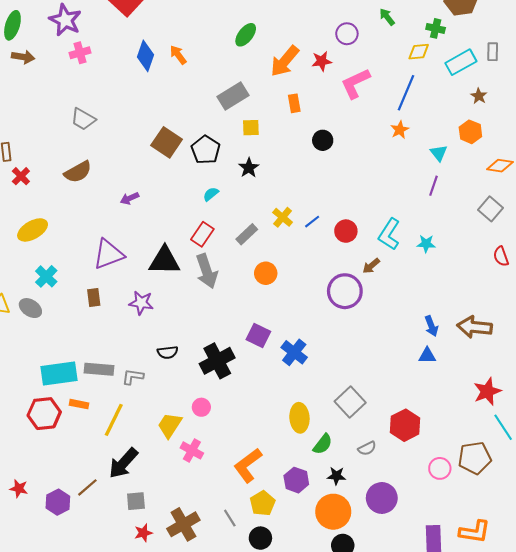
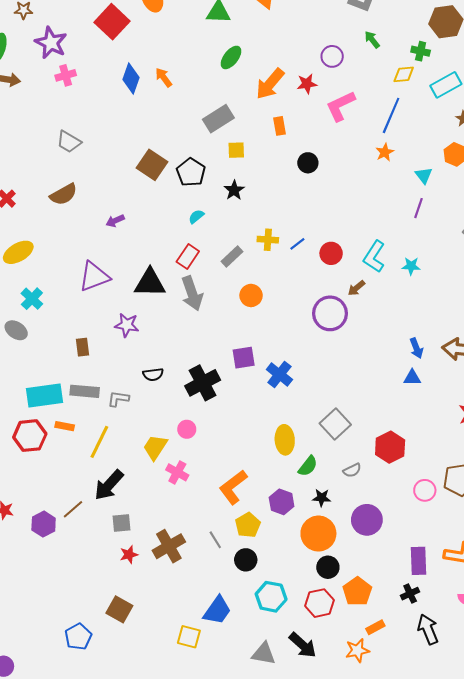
yellow cross: (283, 217) -> (268, 240), turned -36
brown rectangle: (94, 298) -> (82, 347), moved
purple square: (258, 335) -> (244, 358), turned -35

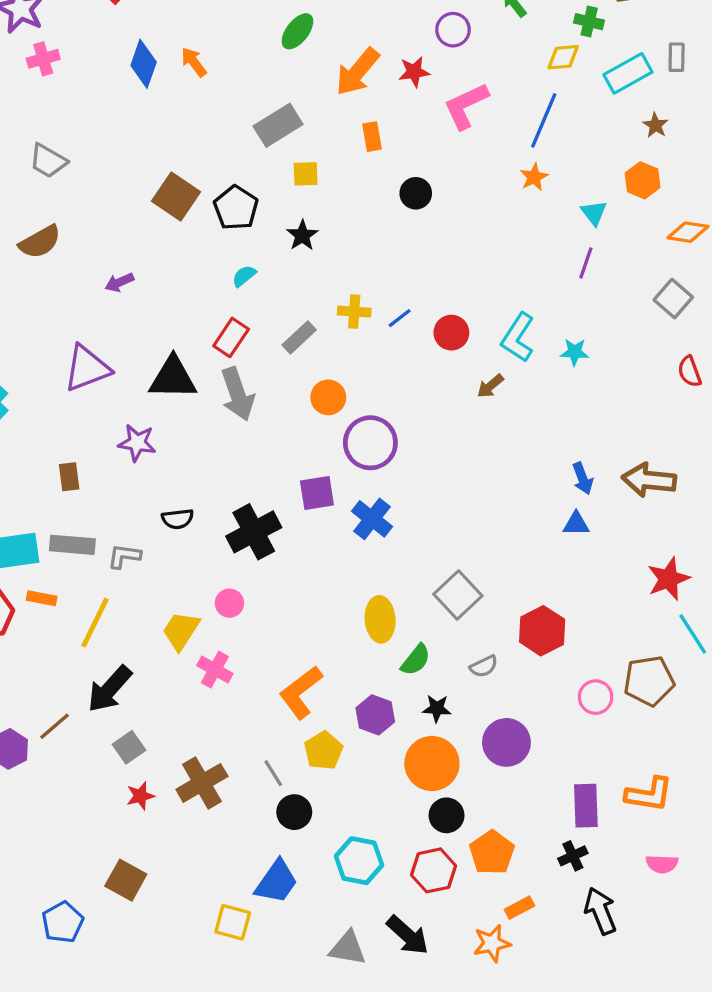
purple circle: (330, 313) -> (370, 443), moved
gray square: (121, 523) -> (129, 747), turned -30
black circle: (246, 560) -> (294, 812), moved

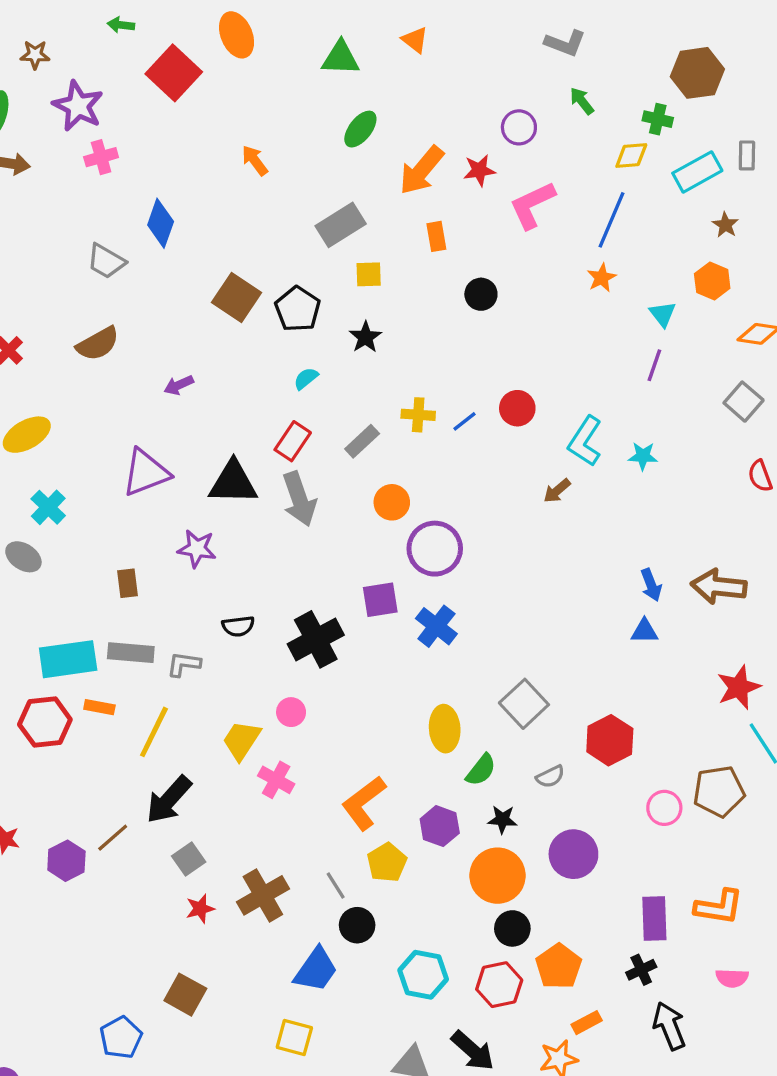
blue diamond: (144, 64) -> (161, 223), moved
red circle: (451, 333) -> (517, 408), moved
blue trapezoid: (276, 882) -> (316, 970), moved

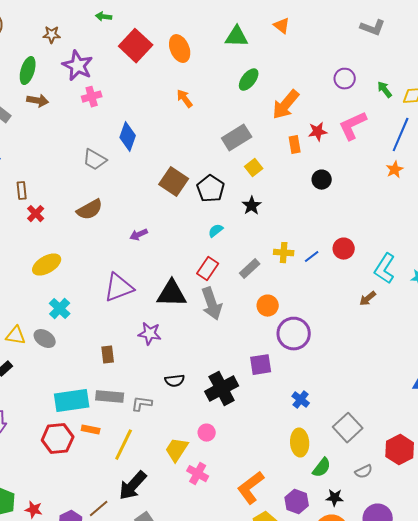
orange ellipse: (237, 35) -> (180, 49), moved
green arrow: (582, 101) -> (385, 90), moved
red star: (479, 170) -> (318, 132), moved
yellow square: (369, 274) -> (254, 168), turned -36
blue cross: (436, 626) -> (301, 400), moved, size x0.7

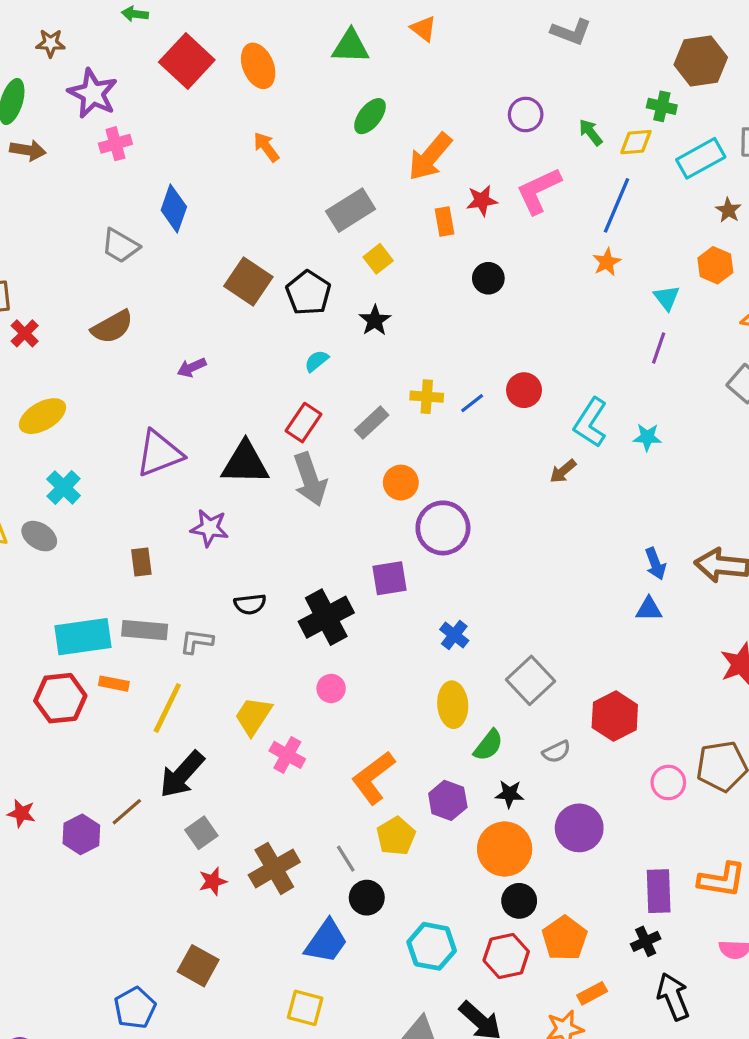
pink circle: (207, 433) -> (331, 688), moved

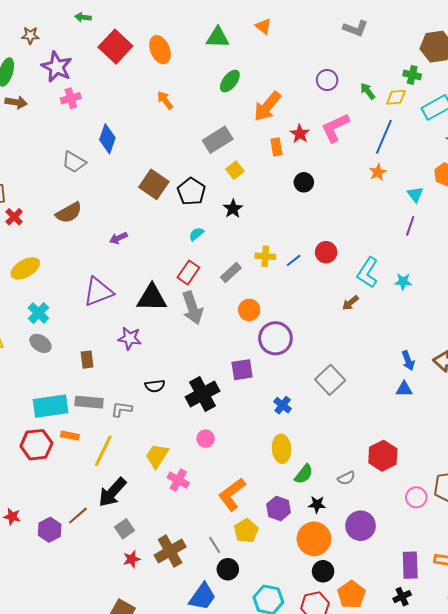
red star: (482, 200) -> (300, 134), turned -30
gray ellipse: (39, 536) -> (40, 343), moved
gray square: (531, 680) -> (330, 380), moved

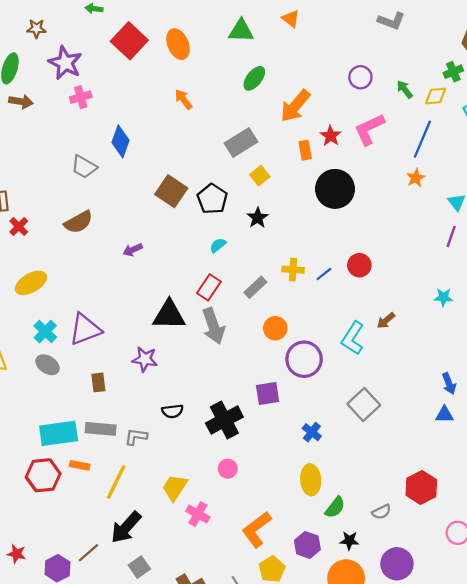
green cross: (412, 75) -> (453, 72), turned -36
black circle: (304, 182) -> (335, 189), size x1.8
cyan L-shape: (368, 272) -> (353, 338), moved
purple triangle: (98, 292) -> (85, 329), moved

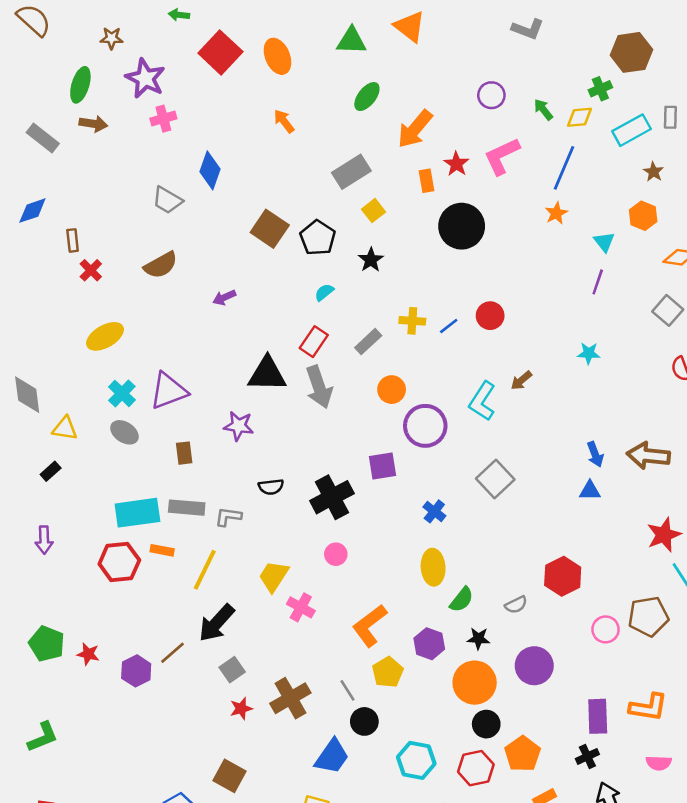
orange triangle: (291, 19) -> (410, 26), size x1.5

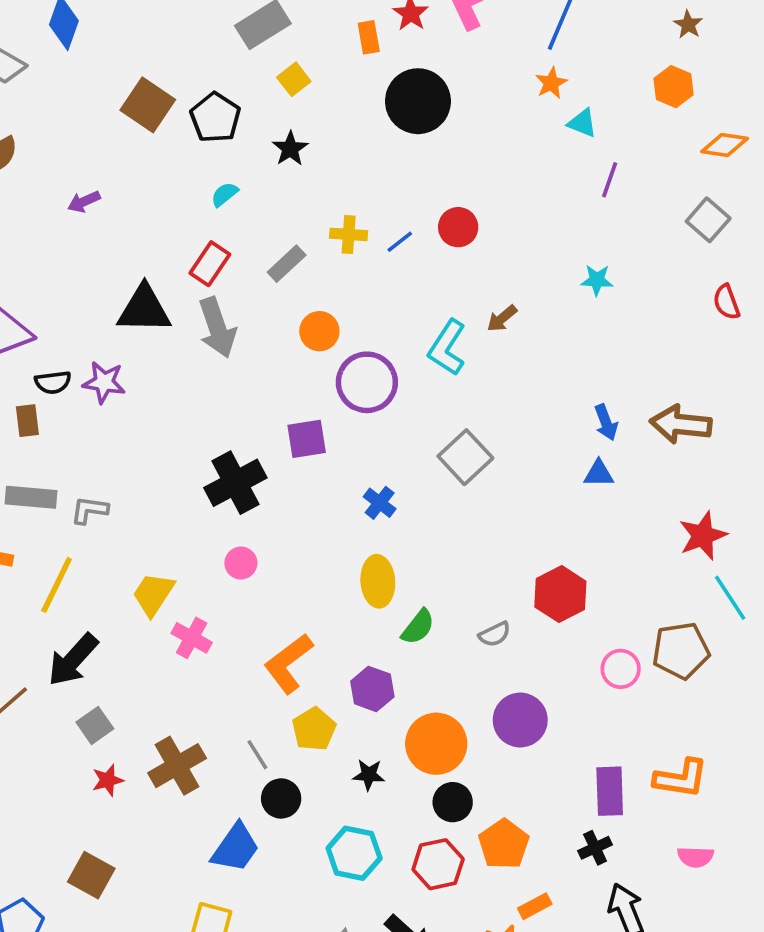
cyan triangle: (604, 242) -> (582, 123), moved, turned -30
black semicircle: (271, 487) -> (53, 382), moved
black star: (478, 638) -> (369, 775), moved

